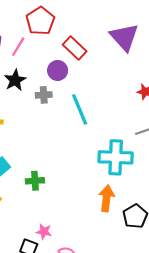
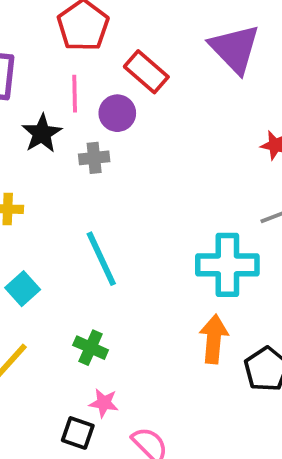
pink line: (18, 47) -> (75, 94), moved, turned -30
cyan line: (80, 109) -> (101, 259), moved
green cross: (35, 181) -> (91, 348), moved, turned 30

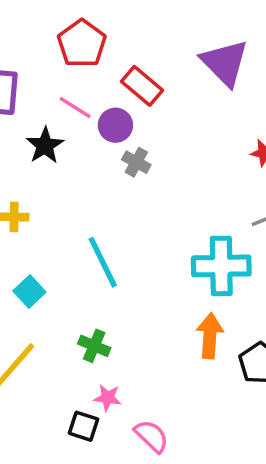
pink line: (75, 94) -> (75, 108), turned -56
gray cross: (94, 158) -> (136, 162), moved, turned 36

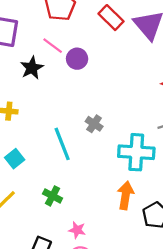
red rectangle: (142, 86) -> (111, 18), moved
gray cross: (136, 162) -> (94, 124), moved
pink star: (108, 398) -> (77, 230), moved

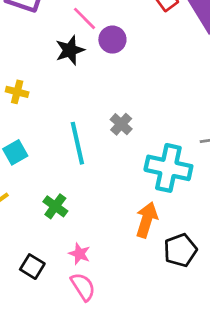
black star: (32, 68) -> (70, 50), moved

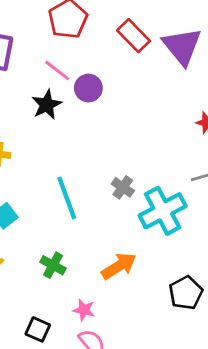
gray cross: (121, 124) -> (123, 187), moved
cyan cross: (168, 168) -> (163, 211), turned -33
orange arrow: (147, 220) -> (119, 266), moved, turned 48

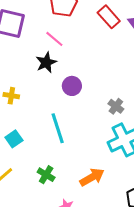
purple circle: (88, 88) -> (72, 86), moved
gray cross: (123, 187) -> (116, 106), moved

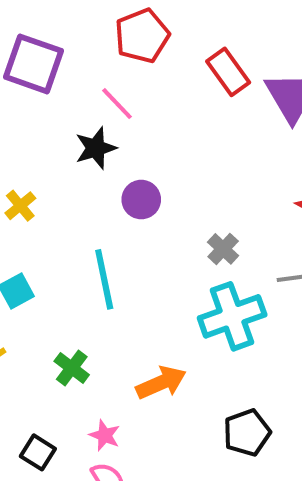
yellow cross: (11, 96) -> (20, 206), turned 35

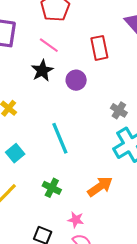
red rectangle: (228, 72) -> (99, 48), moved, turned 35
purple circle: (141, 200) -> (76, 80), moved

